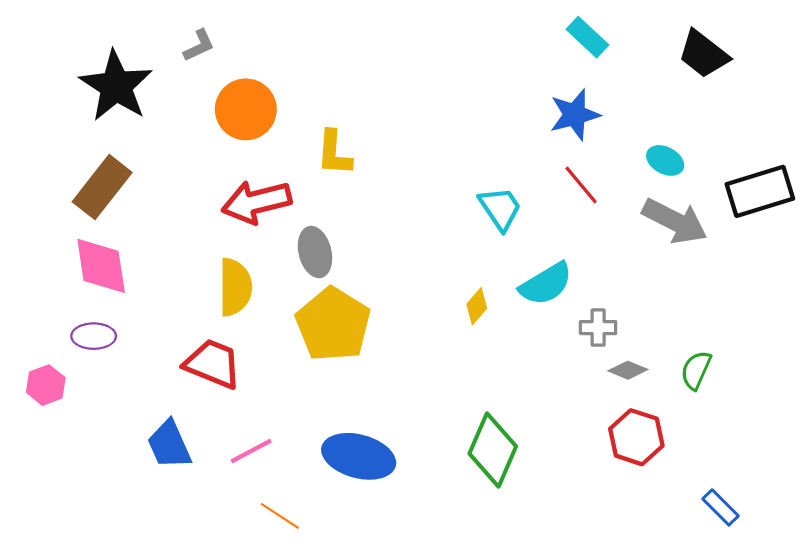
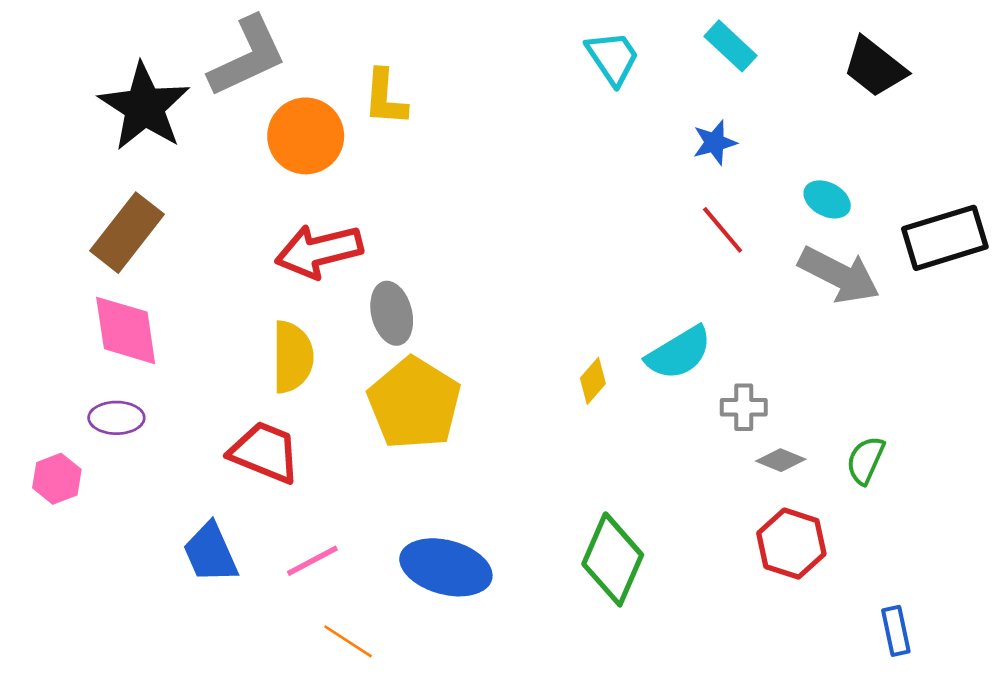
gray L-shape: (199, 46) -> (247, 57), size x2.0
blue star: (575, 115) -> (715, 143), size x0.7
yellow L-shape: (334, 153) -> (385, 98), moved
cyan trapezoid: (500, 208) -> (613, 58), moved
blue rectangle: (720, 507) -> (896, 631), turned 33

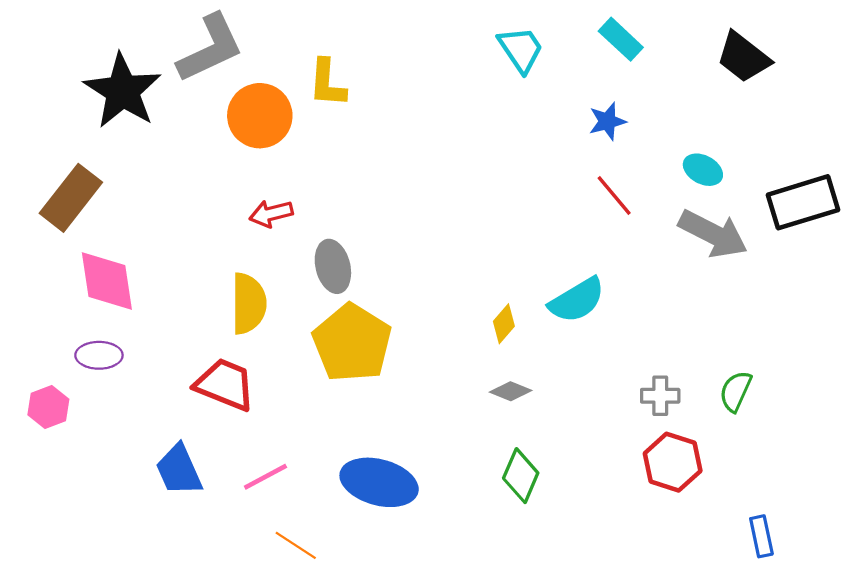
brown rectangle: (127, 233) -> (71, 198), moved
red arrow: (319, 251) -> (271, 214), size x0.6
gray cross: (744, 407) -> (660, 396), moved
gray diamond: (781, 460) -> (511, 391), moved
green diamond: (613, 559) -> (521, 476), size x0.7

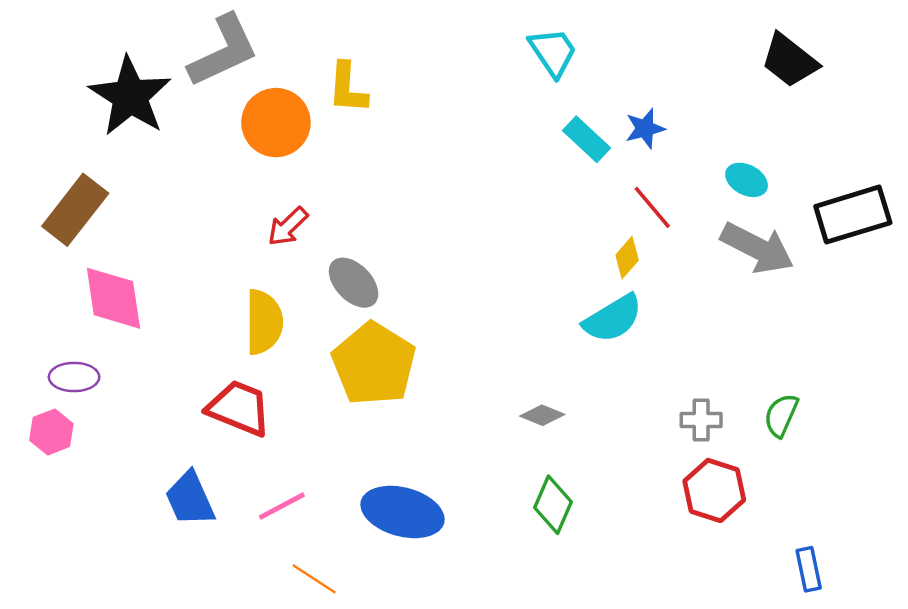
cyan rectangle: (621, 39) -> (586, 139), moved
red arrow: (271, 214) -> (288, 226), turned -30
gray ellipse: (333, 266) -> (354, 283), turned -30
yellow diamond: (504, 324) -> (627, 258), moved
purple ellipse: (99, 355) -> (74, 377), moved

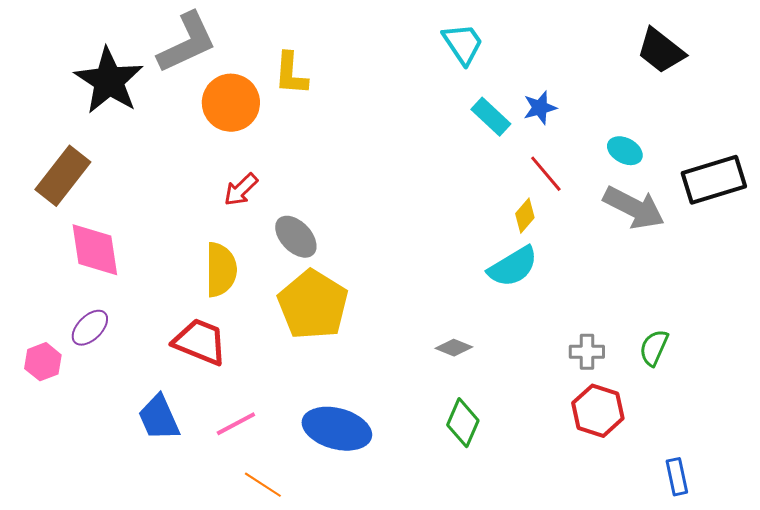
purple ellipse: (74, 377) -> (90, 328), moved, turned -45

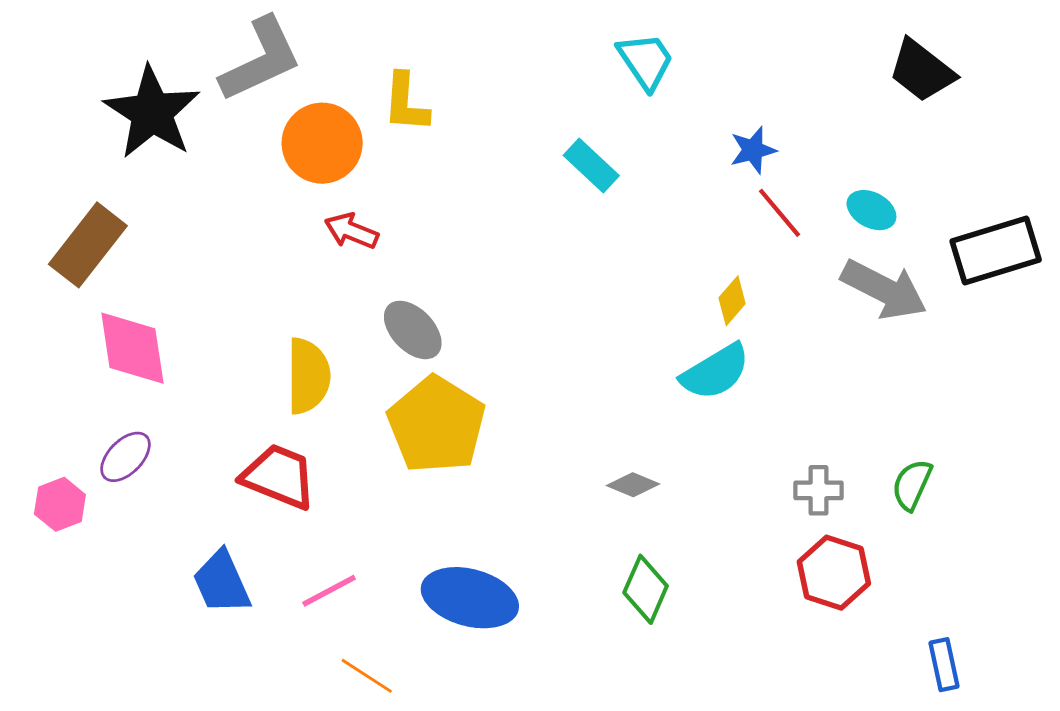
cyan rectangle: (491, 117) -> (591, 165), moved
red line: (546, 174) -> (779, 213), moved
red arrow: (241, 190) -> (351, 231), moved, turned 66

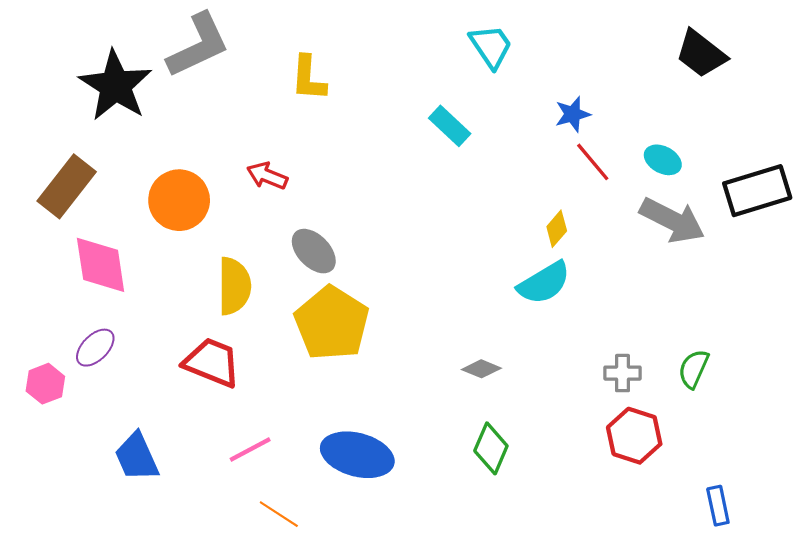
orange circle: (322, 143) -> (179, 200), moved
blue trapezoid: (222, 582) -> (137, 457), moved

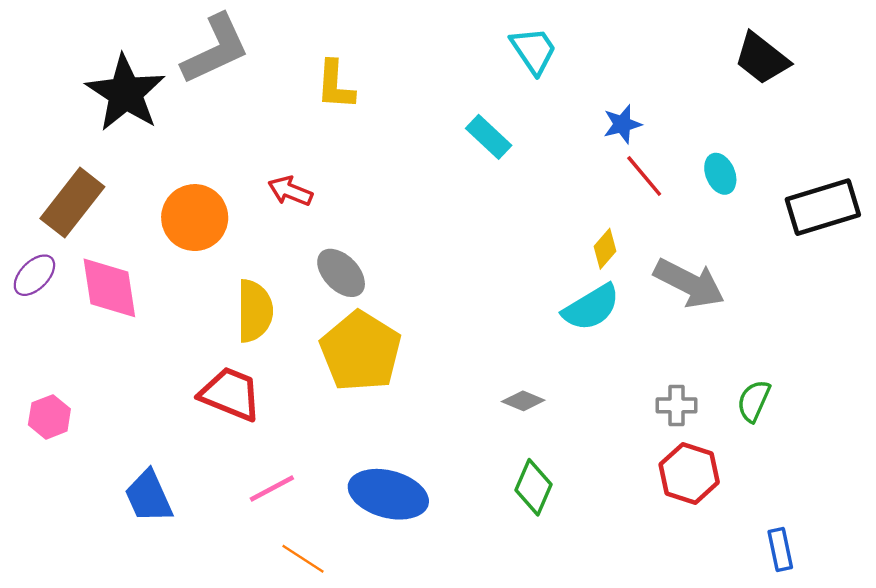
cyan ellipse: (663, 160) -> (720, 174), turned 39
gray arrow: (672, 220) -> (689, 283), moved
purple ellipse: (95, 348) -> (34, 275), moved

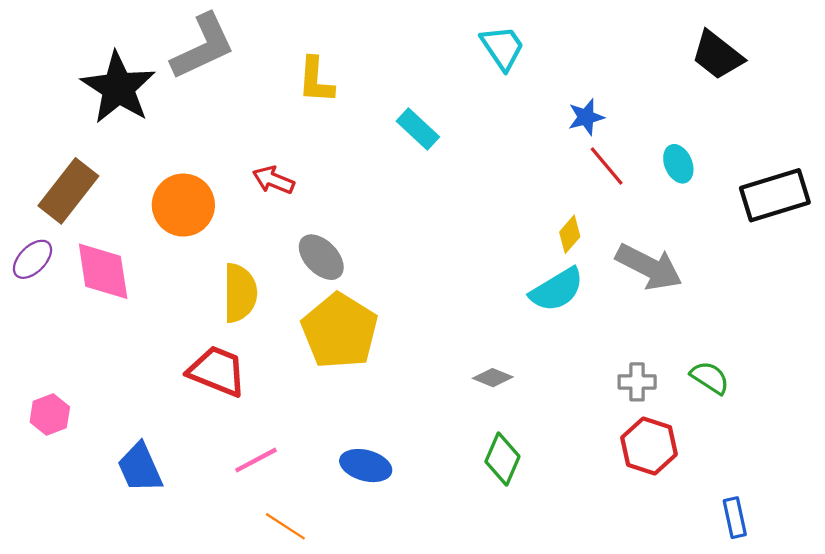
cyan rectangle: (489, 137) -> (418, 129), moved
green semicircle: (754, 401) -> (710, 378), turned 99
pink hexagon: (49, 417) -> (50, 415), moved
blue ellipse: (388, 494) -> (366, 466), size x0.7

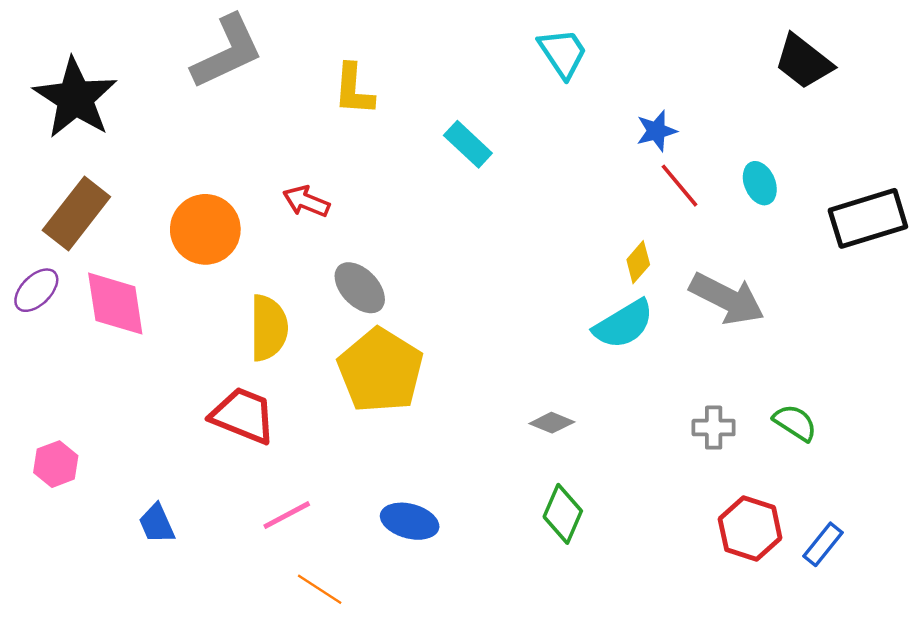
black star: (118, 88) -> (75, 98), moved
red hexagon: (649, 446) -> (750, 528), moved
blue trapezoid: (140, 468) -> (157, 524), size x0.7
blue rectangle: (735, 518) -> (823, 544), moved, turned 51

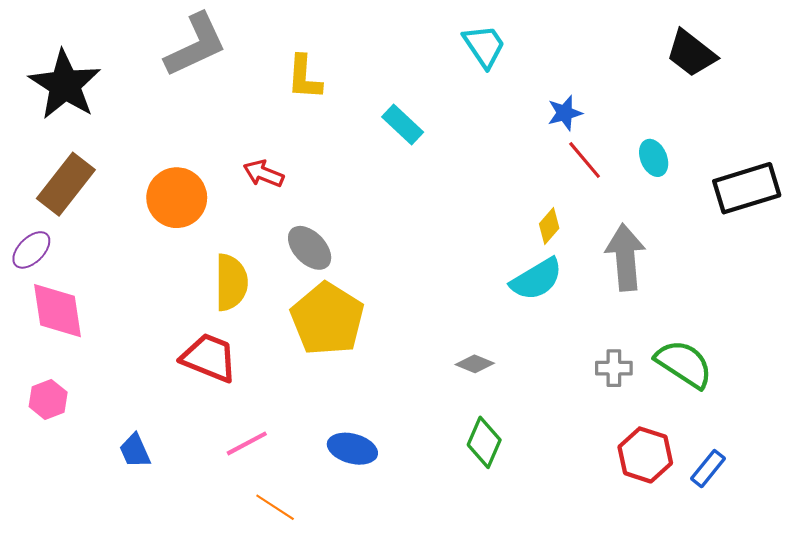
gray arrow: (727, 299) -> (625, 257), turned -122
pink diamond: (115, 304) -> (58, 311), moved
green semicircle: (795, 423) -> (684, 364), size x1.5

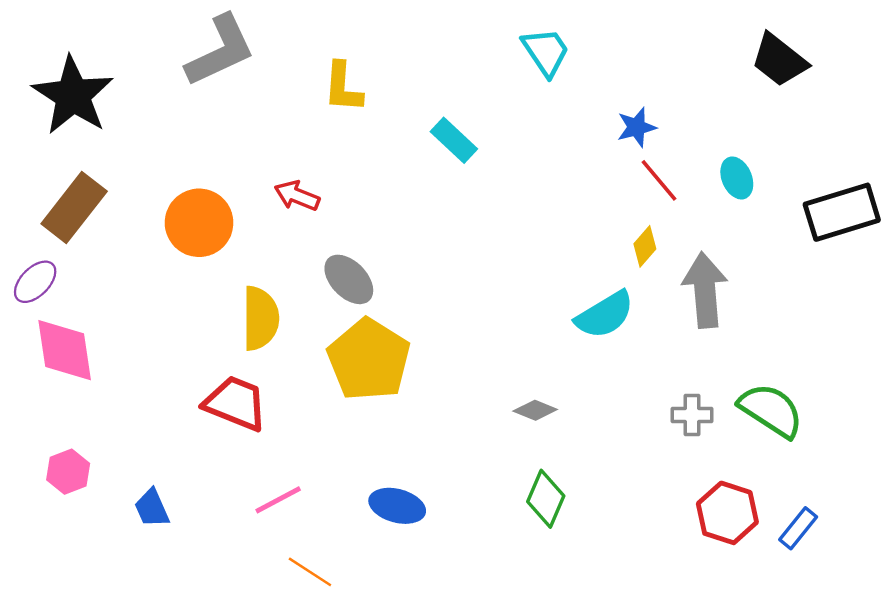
yellow diamond: (549, 226) -> (645, 246), moved
pink hexagon: (48, 399) -> (68, 472), moved

